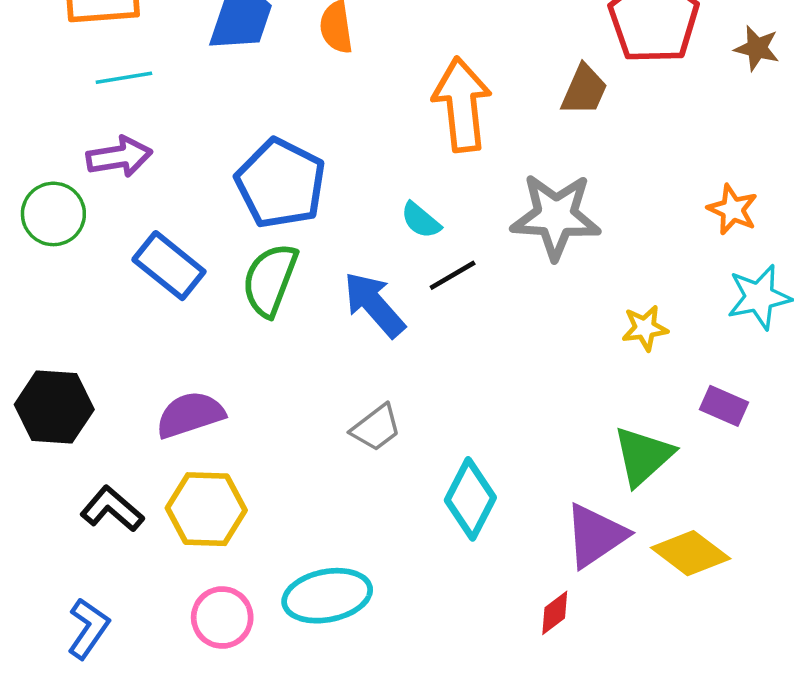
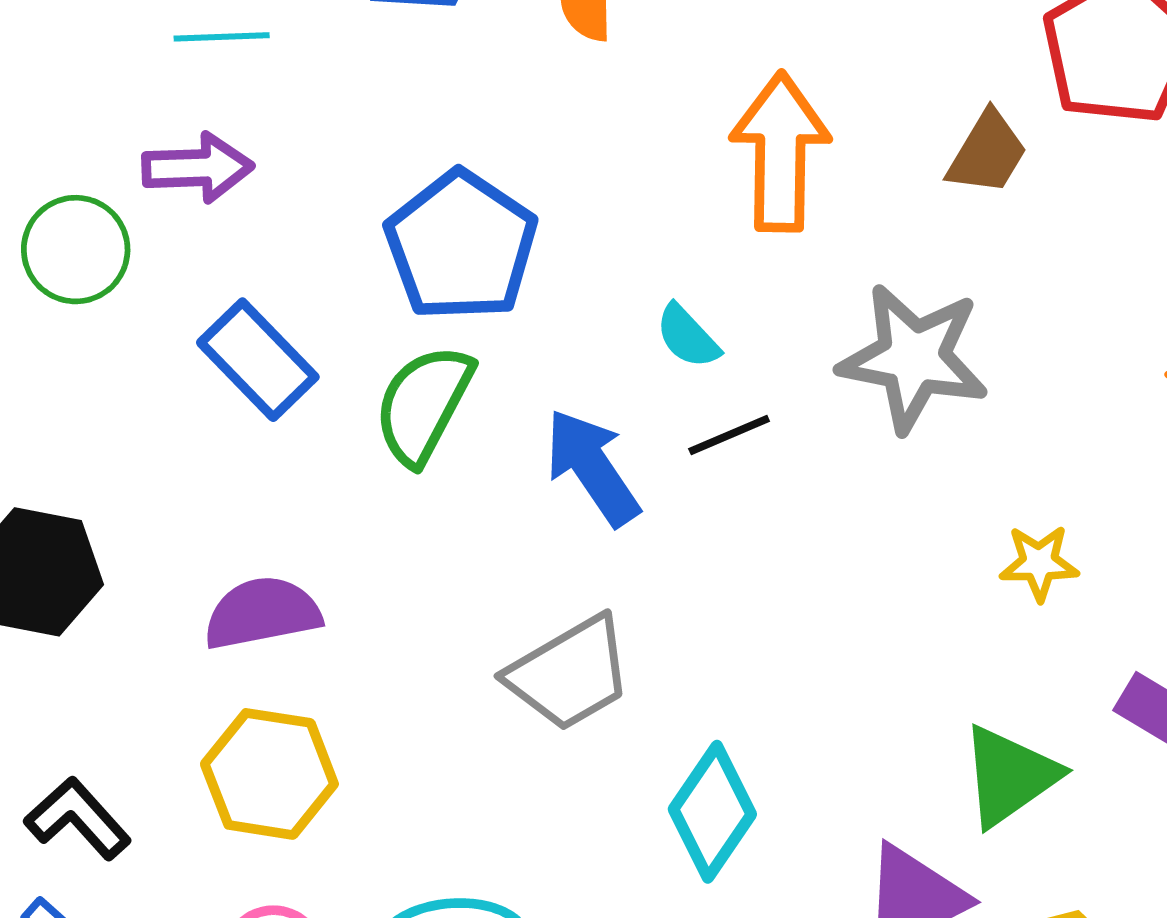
gray trapezoid: (376, 428) -> (570, 673), size x1.5
black L-shape: (112, 509) -> (78, 818), moved

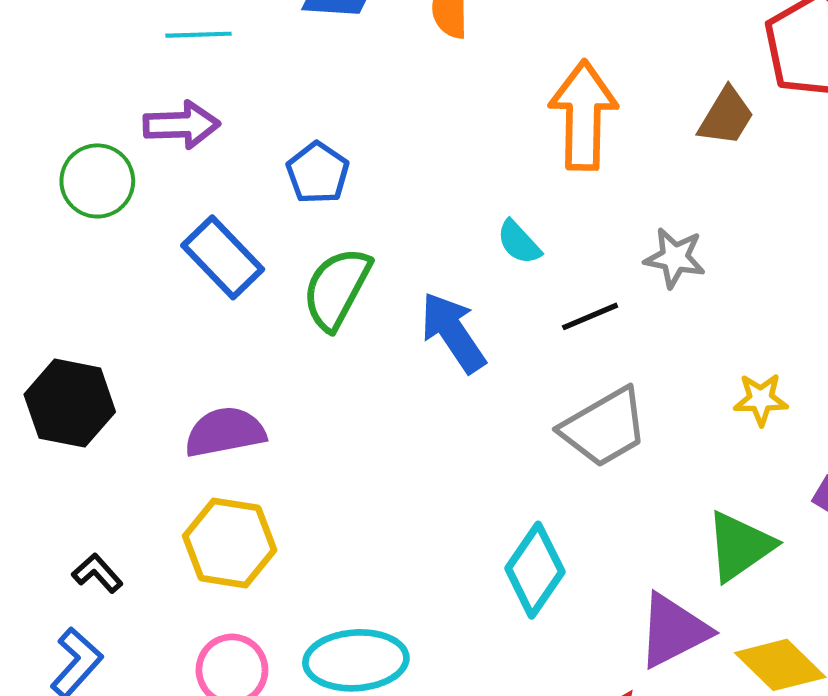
blue pentagon: (461, 246) -> (318, 173), moved, size x0.6
gray star: (914, 358) -> (675, 258), size x0.6
black line: (729, 435) -> (590, 316), moved
gray trapezoid: (570, 673) -> (604, 427), moved
black L-shape: (78, 818) -> (97, 573), size x0.7

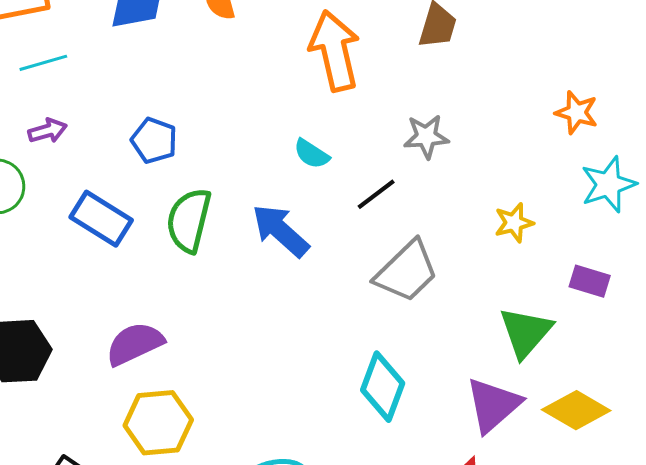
purple arrow: (182, 125) -> (48, 131), size x0.7

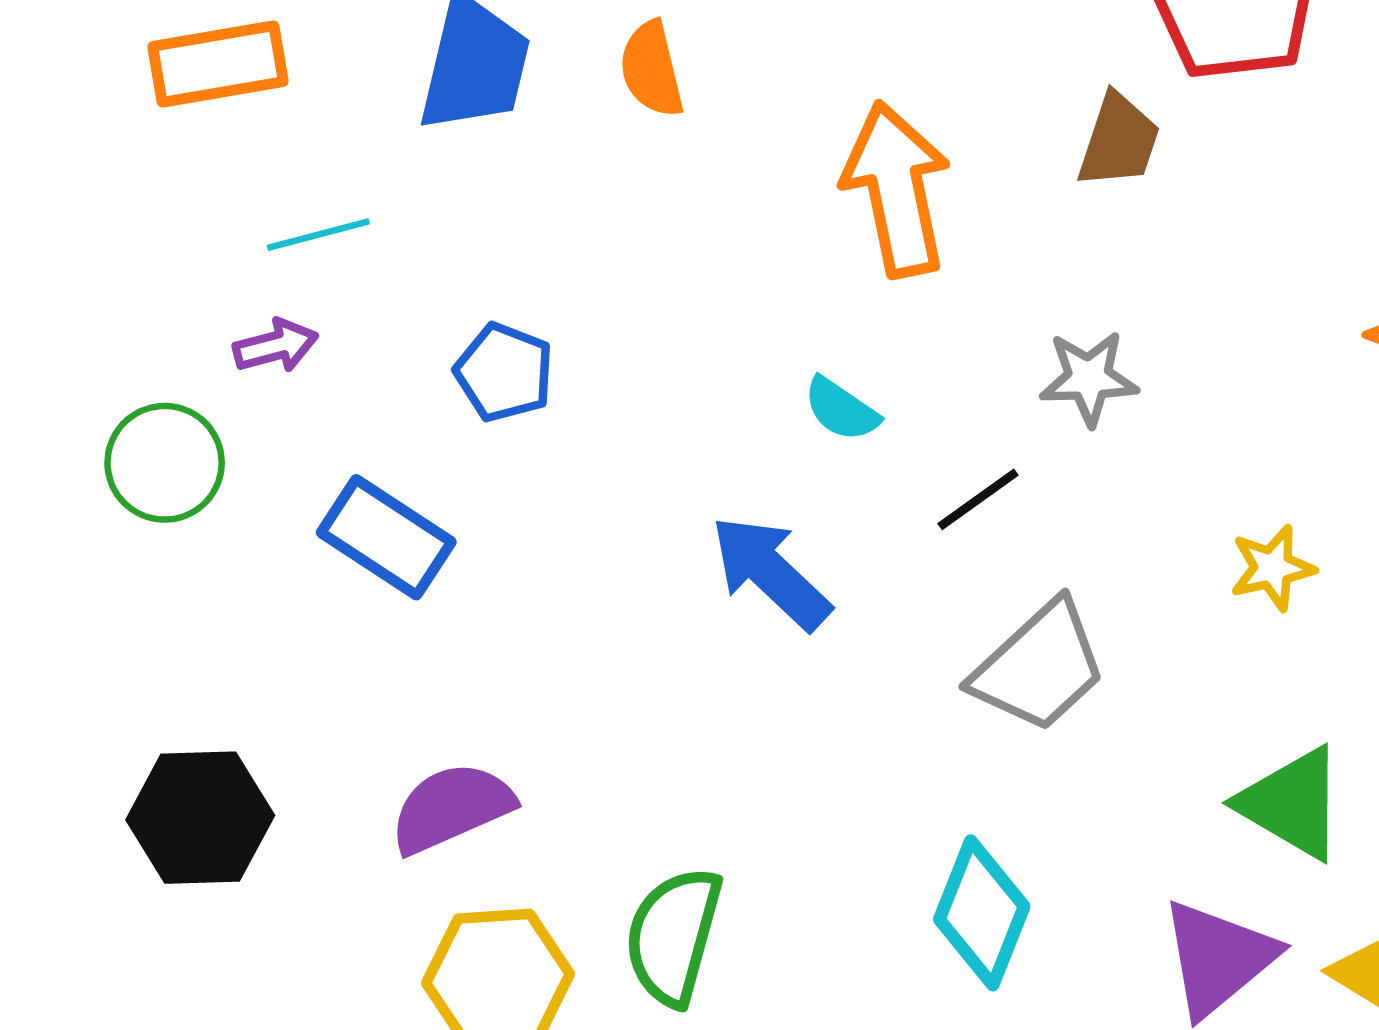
cyan line: (43, 63) -> (318, 235), moved
green semicircle: (189, 220) -> (673, 936), moved
green triangle: (526, 332) -> (1292, 803), turned -42

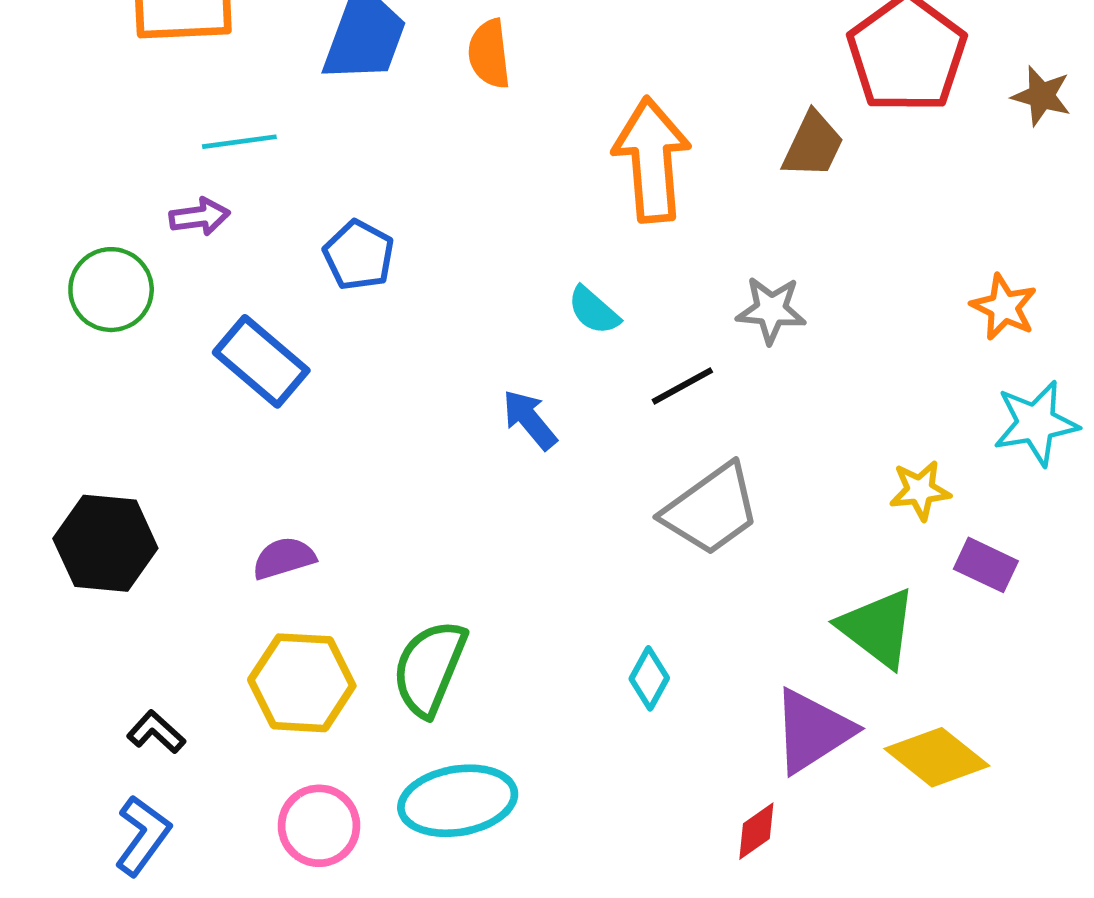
yellow star: (1272, 568) -> (920, 490), moved
blue arrow: (771, 572) -> (530, 420), size x0.7
purple semicircle: (452, 808) -> (284, 558), size x0.7
cyan diamond: (982, 913) -> (649, 678), size x0.6

